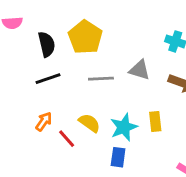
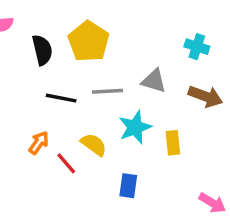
black line: (48, 79) -> (61, 98), moved, turned 30
cyan star: (124, 127) -> (135, 127), moved

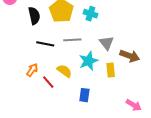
cyan cross: (197, 47) -> (90, 14), moved
gray triangle: (154, 81) -> (107, 43), moved, turned 35
brown arrow: (205, 96) -> (130, 56), moved

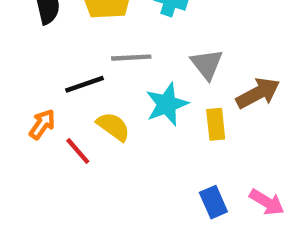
black line: (45, 44) -> (84, 84), moved, turned -30
brown arrow: (130, 56) -> (258, 93), turned -48
blue rectangle: (84, 95) -> (213, 202), moved, turned -32

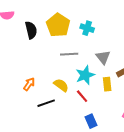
black line: (84, 84) -> (46, 103), moved
red line: (78, 151) -> (82, 96), moved
blue rectangle: (213, 202) -> (91, 121), moved

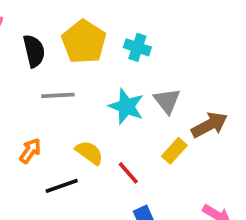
gray line: (69, 54) -> (58, 95), moved
cyan star: (85, 75) -> (126, 106), moved, turned -30
yellow rectangle: (107, 84) -> (174, 151), turned 48

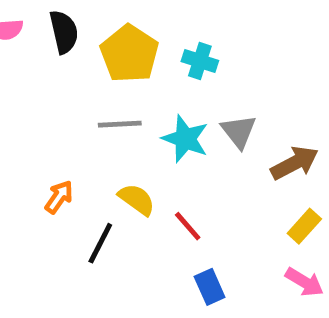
black semicircle: (34, 51) -> (64, 32), moved
gray line: (58, 95) -> (120, 124), moved
yellow rectangle: (174, 151) -> (304, 226), moved
black line: (62, 186) -> (100, 243), turned -44

